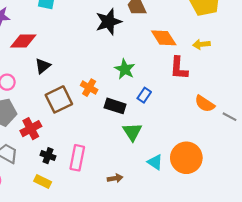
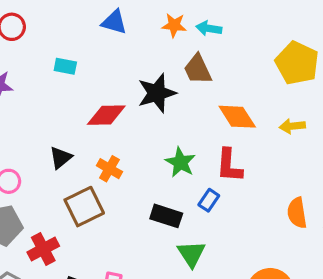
red diamond: (23, 41) -> (106, 115), moved
red L-shape: (179, 68) -> (229, 166), moved
orange cross: (89, 88) -> (109, 169), moved
orange semicircle: (205, 104) -> (297, 213), turned 48

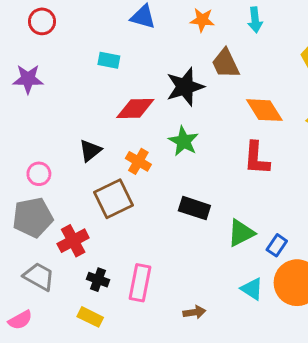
cyan arrow: (209, 28) -> (255, 20), moved, turned -105
cyan rectangle: (65, 66) -> (109, 60), moved
green star: (180, 162) -> (184, 141), moved
blue rectangle: (209, 200) -> (277, 245), moved
green triangle: (191, 254) -> (241, 233), moved, turned 36

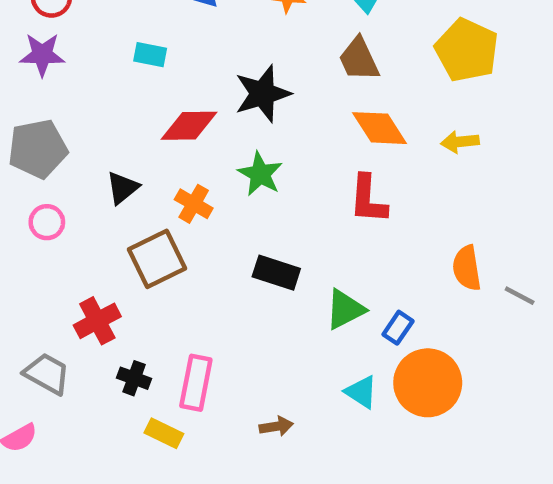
brown trapezoid: (226, 63) -> (359, 59), moved
purple star: (28, 79) -> (42, 55), moved
gray pentagon: (33, 217) -> (38, 149), moved
yellow rectangle: (90, 317) -> (164, 433), moved

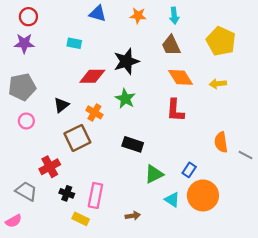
green triangle: (345, 309) -> (154, 174), moved

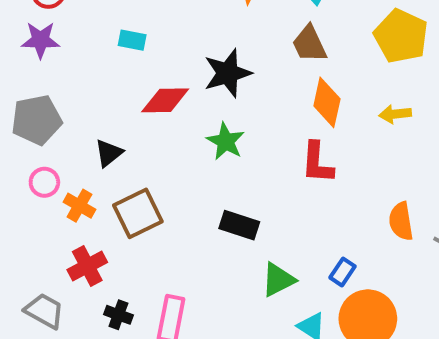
orange diamond: (181, 77) -> (327, 102), turned 45
orange cross: (94, 112) -> (79, 206), moved

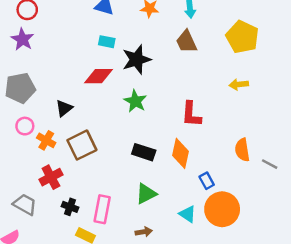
purple star: (40, 40) -> (22, 39), turned 30
cyan rectangle: (132, 40) -> (107, 42), moved
orange diamond: (327, 102) -> (181, 153), moved
blue rectangle: (343, 272) -> (207, 181), turned -63
green triangle: (278, 280) -> (146, 194), moved

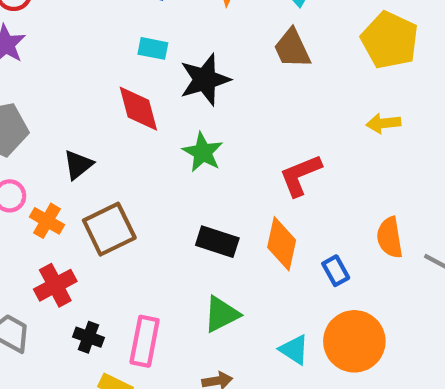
red diamond: (99, 76) -> (138, 109), turned 76
red L-shape: (191, 114) -> (300, 175), turned 64
blue rectangle: (207, 181) -> (336, 271), moved

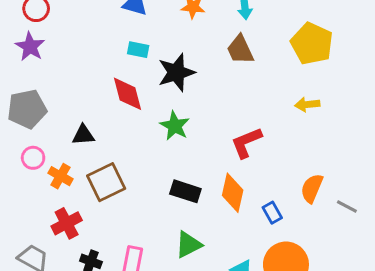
black triangle: (78, 165) -> (83, 135), turned 35
orange semicircle: (390, 237) -> (312, 188), turned 32

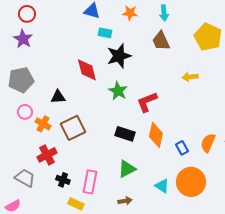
cyan rectangle: (138, 50) -> (105, 33), moved
yellow arrow: (307, 104) -> (190, 77), moved
red L-shape: (246, 143) -> (147, 102), moved
orange semicircle: (312, 188) -> (208, 143), moved

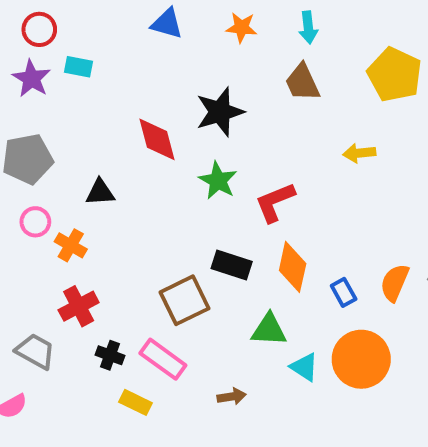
cyan rectangle: (105, 33) -> (79, 67), moved
brown square: (73, 128) -> (185, 300), moved
green triangle: (127, 169) -> (269, 330), moved, turned 30
pink rectangle: (90, 182) -> (163, 359), turned -65

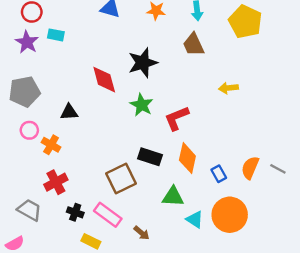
yellow pentagon: (395, 75) -> (245, 22), moved
brown arrow: (232, 396) -> (142, 233), moved, turned 49

